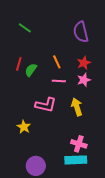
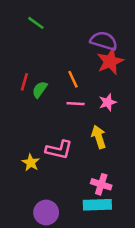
green line: (25, 28) -> (36, 23), moved
purple semicircle: (81, 32) -> (104, 41), turned 120
red star: (84, 63) -> (110, 61), moved, size x1.5
pink L-shape: (46, 105) -> (59, 150), moved

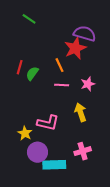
red star: (110, 61) -> (75, 48), moved
pink cross: (101, 184) -> (83, 151), turned -35
cyan rectangle: (97, 205) -> (54, 165), moved
purple circle: (46, 212) -> (37, 152), moved

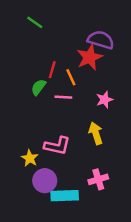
red line: (20, 67) -> (52, 70), moved
pink line: (62, 85) -> (63, 97), moved

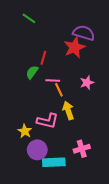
orange line: (71, 77) -> (59, 90), moved
yellow arrow: (96, 133) -> (68, 111), moved

